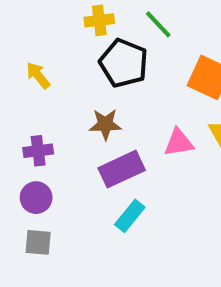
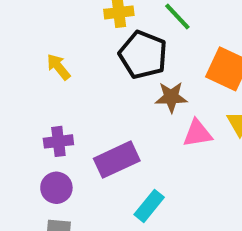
brown star: (105, 124) -> (171, 97), moved
purple rectangle: (122, 169) -> (117, 160), moved

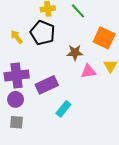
black pentagon: (143, 55) -> (43, 33), moved
purple cross: (58, 141) -> (17, 75), size x1.6

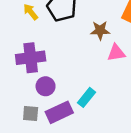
purple rectangle: (47, 85) -> (59, 112), moved
purple circle: (16, 99) -> (46, 86), moved

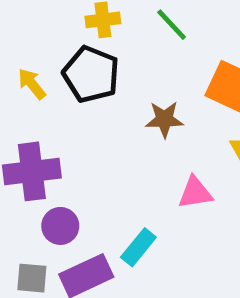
pink triangle: (116, 53) -> (195, 193), moved

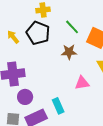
green line: (172, 25) -> (72, 27), moved
cyan rectangle: (138, 247) -> (58, 106), turned -63

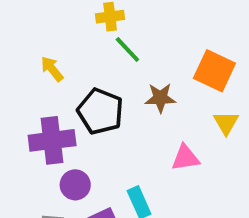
green line: (72, 27) -> (127, 50), moved
black pentagon: (38, 33) -> (100, 111), moved

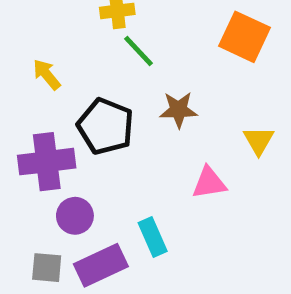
orange square: (214, 71) -> (244, 37), moved

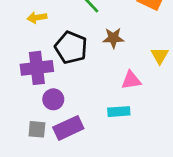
yellow arrow: (47, 74) -> (37, 17), turned -60
cyan rectangle: (153, 237) -> (119, 112), moved, turned -70

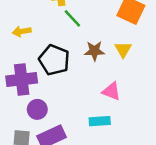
yellow triangle: (160, 56) -> (123, 50), moved
pink triangle: (131, 80) -> (111, 91), turned 30

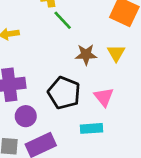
black pentagon: (54, 60) -> (64, 93), moved
pink triangle: (111, 91) -> (104, 97), turned 30

